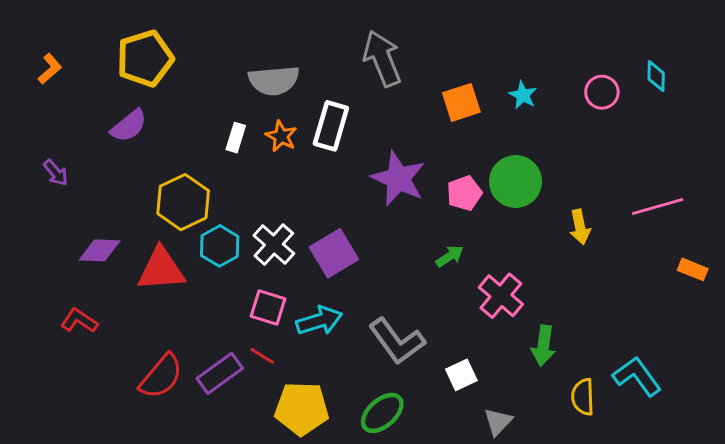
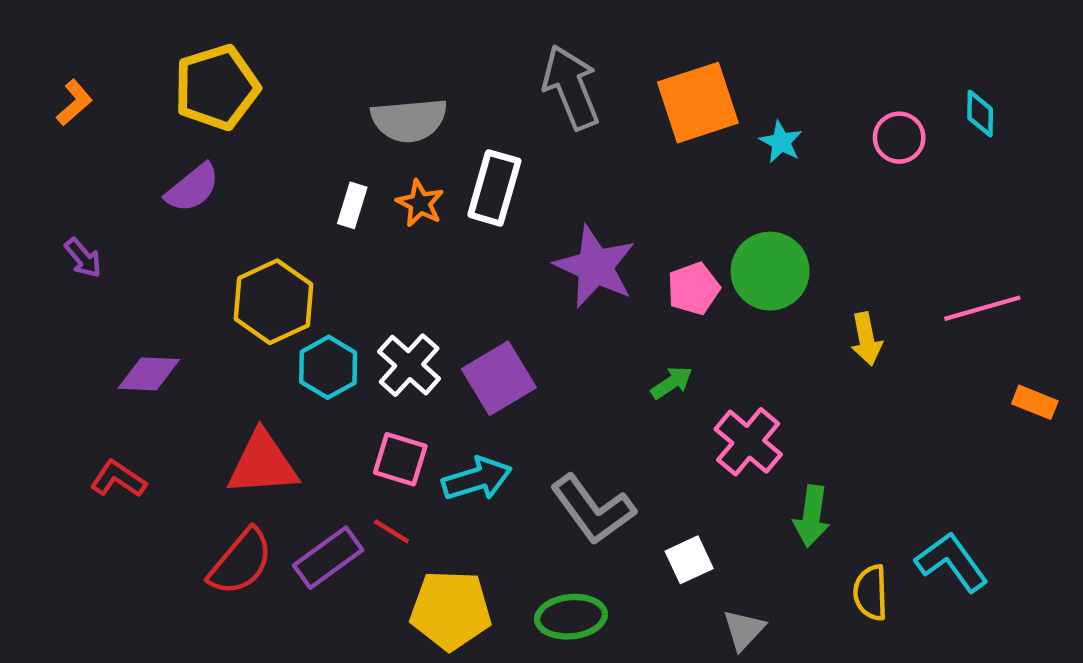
orange square: (461, 102) -> (698, 103), moved, size x1.4
red triangle: (161, 269) -> (263, 464), moved
green ellipse: (382, 413) -> (571, 617), turned 36

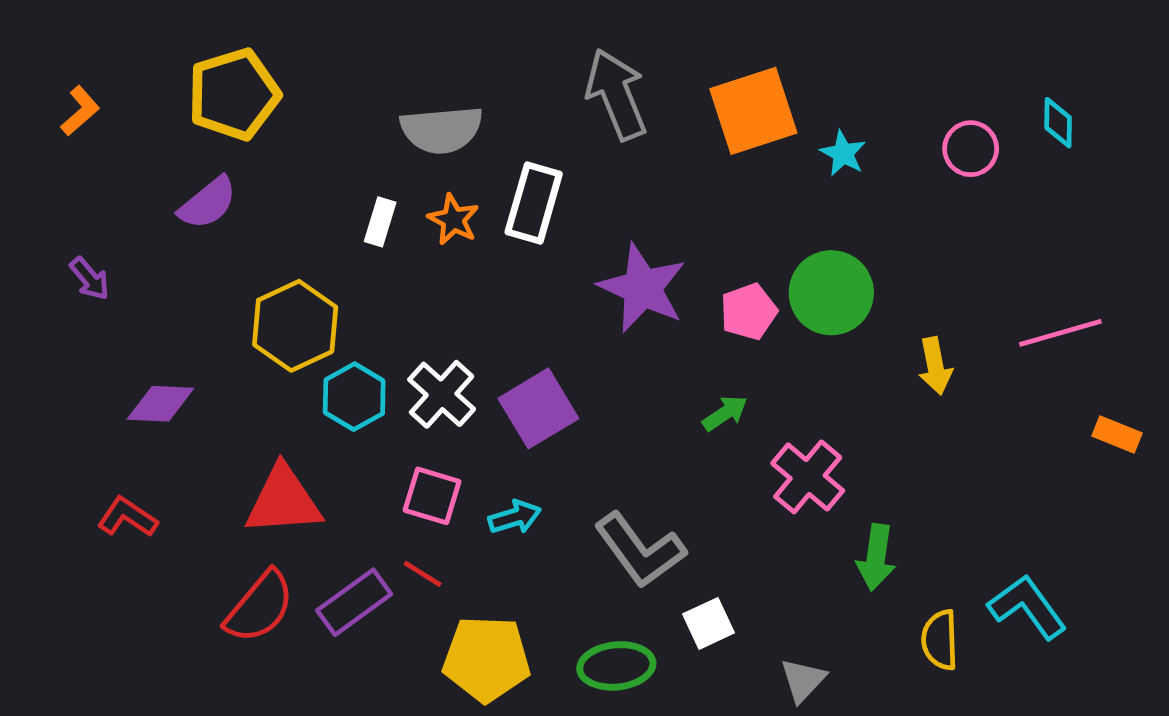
cyan arrow: (477, 479) -> (515, 517), size x0.7
white square: (689, 560) -> (708, 623), moved

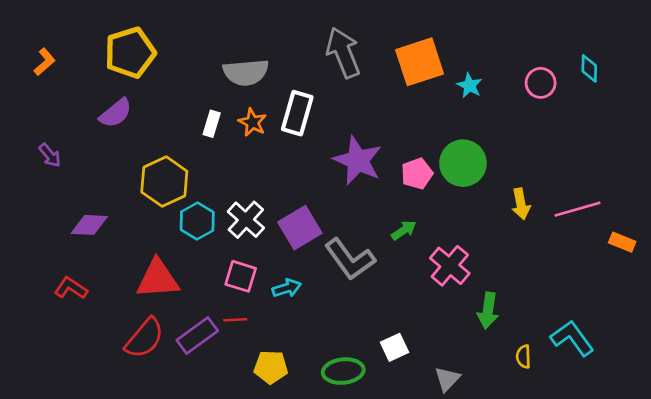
pink line: (1060, 333) -> (577, 209), moved
gray L-shape: (640, 550) -> (350, 259), moved
red line: (423, 574) -> (235, 320), turned -35
yellow semicircle: (940, 640) -> (523, 357), size x0.7
yellow pentagon: (486, 659) -> (271, 367), size x0.7

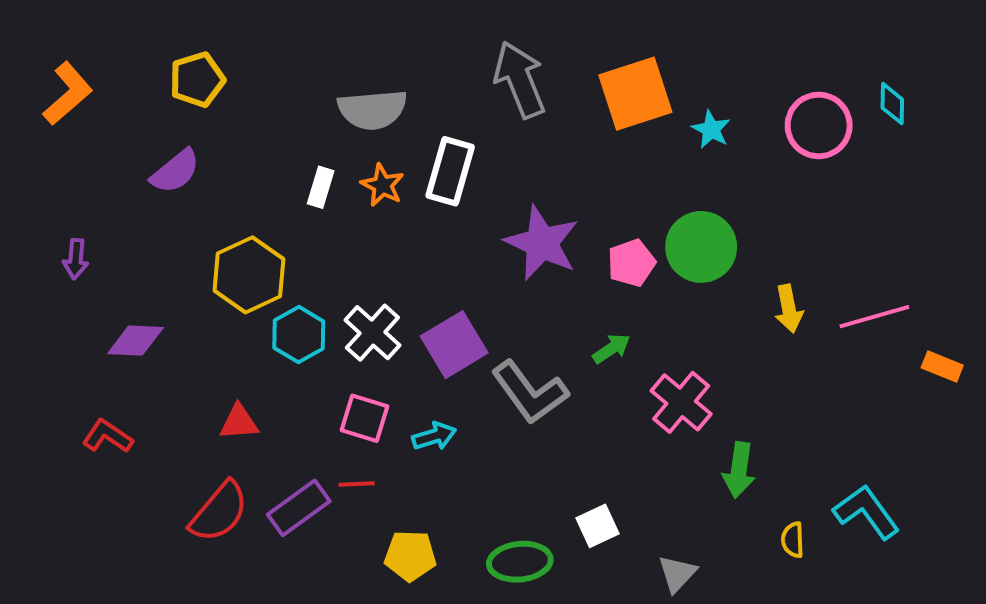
yellow pentagon: (130, 53) -> (197, 80), size x0.7
orange L-shape: (45, 62) -> (68, 94), size x1.5
pink circle: (541, 83) -> (819, 125), size x1.4
purple arrow: (50, 155) -> (76, 259), moved, turned 45
red triangle: (158, 279) -> (239, 422), size x0.6

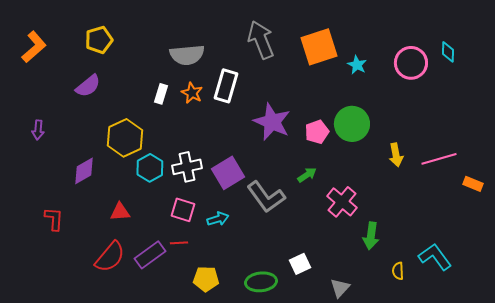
white cross: (372, 333) -> (187, 167), turned 36
purple diamond: (135, 341) -> (84, 171), moved, turned -32
red L-shape: (108, 436) -> (54, 219), turned 60

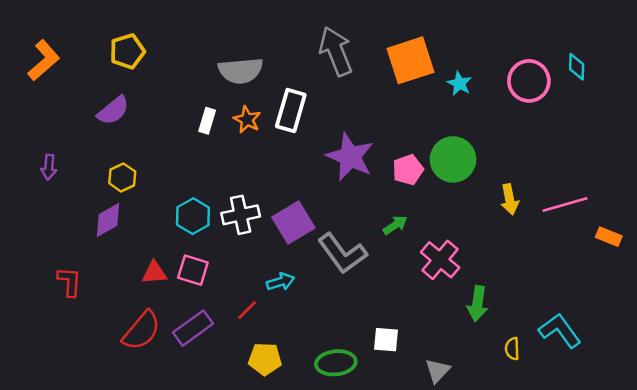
yellow hexagon: (125, 138) -> (122, 177), moved, size x0.6
pink square: (183, 210) -> (193, 270), moved
red line: (179, 243) -> (247, 310), moved, turned -42
white square: (300, 264) -> (386, 340), turned 30

